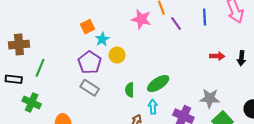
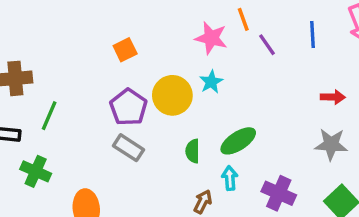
cyan star: (102, 39) -> (211, 82), moved
yellow circle: (117, 55) -> (172, 95), size x1.5
gray star: (210, 98) -> (331, 144), moved

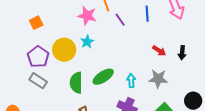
red arrow: (333, 97) -> (159, 51), turned 32
green semicircle: (193, 151) -> (76, 83), size x1.5
cyan arrow: (230, 178) -> (131, 81), moved

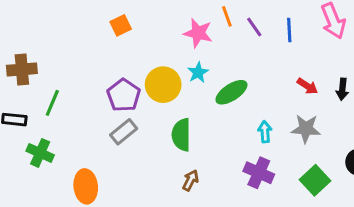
purple line: (120, 20) -> (254, 27), moved
orange square: (36, 23) -> (121, 25), moved
green ellipse: (103, 77) -> (231, 92), moved
gray rectangle: (38, 81) -> (124, 132), turned -72

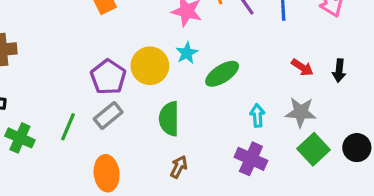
green line: (52, 103) -> (68, 127), moved
green square: (315, 180) -> (314, 149), moved
orange ellipse: (86, 186) -> (107, 173), moved

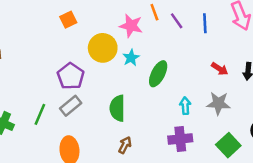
yellow circle: (150, 66) -> (103, 48), moved
green ellipse: (222, 74) -> (158, 74), turned -30
green square: (314, 149) -> (228, 145), moved
purple cross: (251, 159) -> (180, 139), turned -30

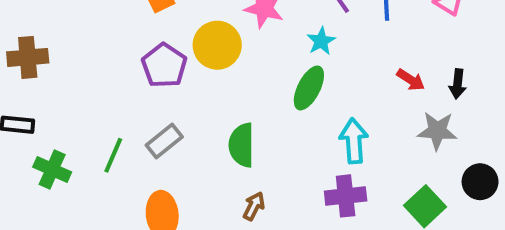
cyan star: (131, 58) -> (321, 41), moved
purple pentagon: (71, 76) -> (164, 66), moved
gray star: (218, 103) -> (437, 131), moved
cyan arrow: (185, 106) -> (354, 141), size x1.5

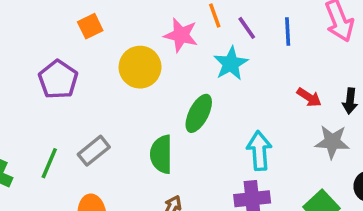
cyan star: (321, 41) -> (231, 64), size x1.4
purple pentagon: (164, 66) -> (58, 80), moved
green ellipse: (309, 88) -> (199, 113), moved

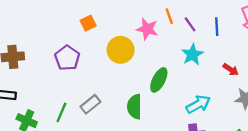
cyan star: (231, 64) -> (192, 54), moved
cyan arrow: (259, 151) -> (198, 104), turned 65

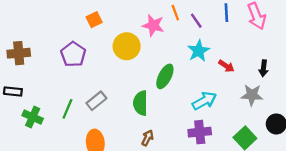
blue line: (217, 27) -> (226, 13), moved
red arrow: (231, 70) -> (226, 66), moved

